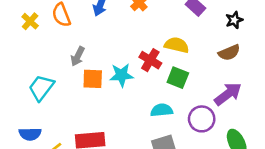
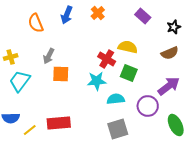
yellow cross: (30, 21) -> (11, 57), moved, turned 32
cyan star: (121, 75) -> (97, 81), moved

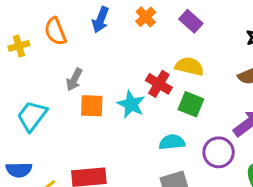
purple rectangle: (143, 16) -> (191, 21), moved
yellow cross: (11, 57) -> (19, 46), moved
cyan star: (97, 81) -> (131, 104), moved, turned 30

